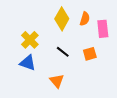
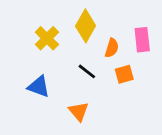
orange semicircle: (85, 19) -> (112, 48), moved
yellow cross: (30, 40) -> (47, 38), moved

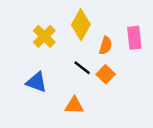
orange square: (124, 74) -> (106, 74), moved, turned -30
orange triangle: (79, 111) -> (74, 105), turned -48

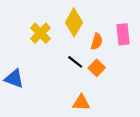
blue triangle: (36, 82) -> (14, 79), moved
orange triangle: (74, 105) -> (81, 103), moved

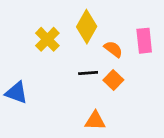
orange semicircle: (97, 42) -> (113, 49), turned -70
black line: (75, 62) -> (88, 73), turned -42

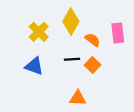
blue triangle: (16, 93) -> (34, 66), moved

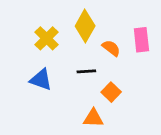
orange square: (93, 65) -> (111, 92), moved

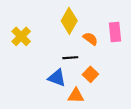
yellow cross: (47, 38) -> (21, 36), moved
blue triangle: (41, 80) -> (57, 78), moved

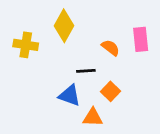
yellow diamond: (69, 21) -> (64, 26), moved
yellow cross: (21, 36) -> (26, 45), turned -36

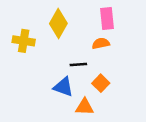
pink rectangle: (141, 39) -> (107, 18), moved
orange semicircle: (111, 48) -> (101, 43), turned -49

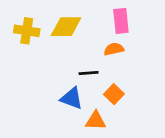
yellow diamond: (58, 23) -> (66, 27), turned 60
yellow cross: (24, 41) -> (27, 31), moved

